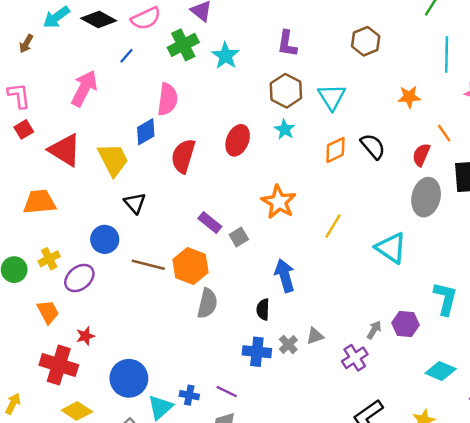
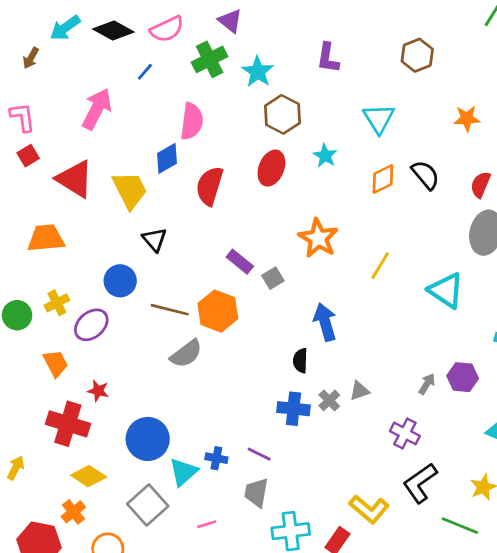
brown hexagon: (286, 91) -> (282, 114), moved
gray semicircle: (207, 303) -> (186, 354), moved, turned 40
red star: (85, 336) -> (98, 391), turned 30
purple cross: (355, 358) -> (405, 433), moved, turned -30

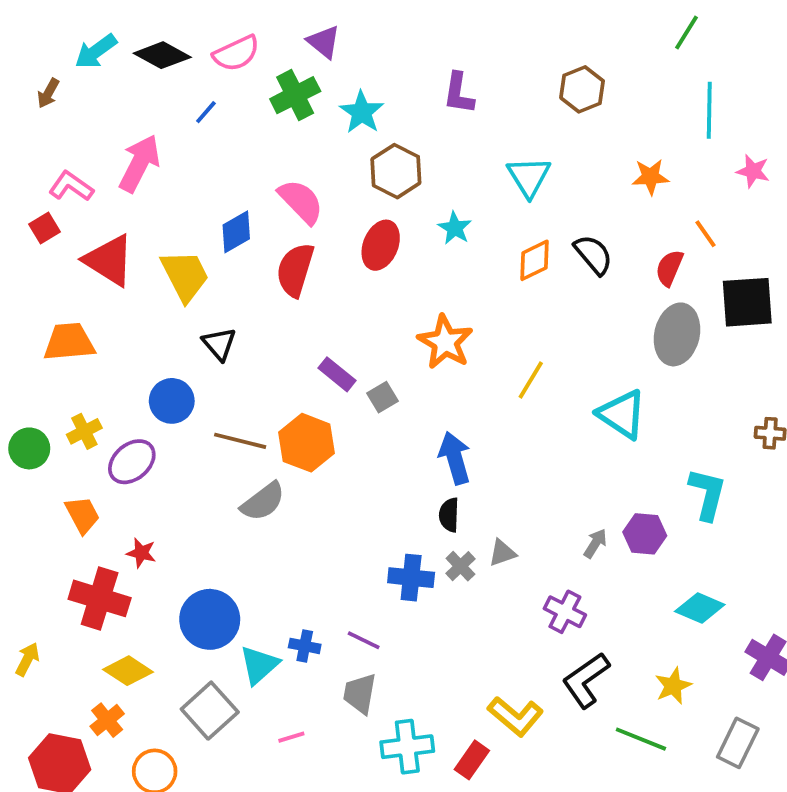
pink L-shape: (23, 117) -> (71, 186), moved, turned -48
pink semicircle: (192, 121) -> (301, 201), moved, turned -51
black semicircle: (300, 361) -> (449, 515), moved

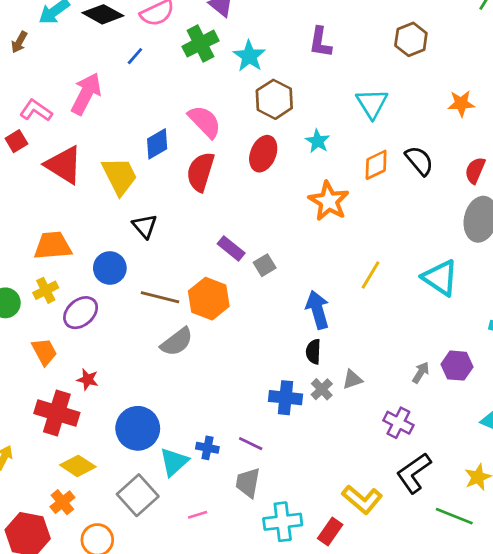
orange trapezoid: (69, 342) -> (53, 246), moved
orange star: (445, 342) -> (329, 201), moved
yellow line: (531, 380) -> (371, 275), moved

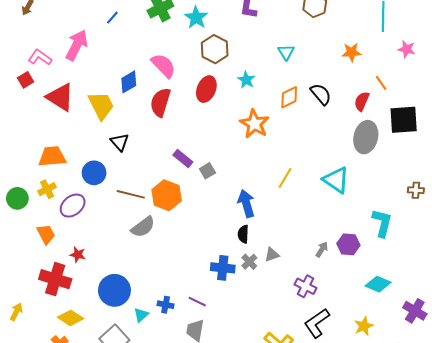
cyan triangle: (372, 103) -> (286, 52), size x0.7
cyan triangle: (174, 462) -> (141, 315), size x0.7

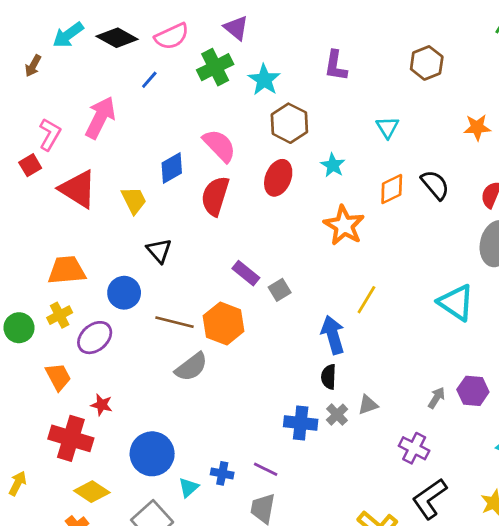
pink L-shape: (40, 57) -> (50, 134), turned 85
yellow trapezoid: (101, 105) -> (134, 200), size x0.7
yellow line: (285, 178) -> (366, 300), moved

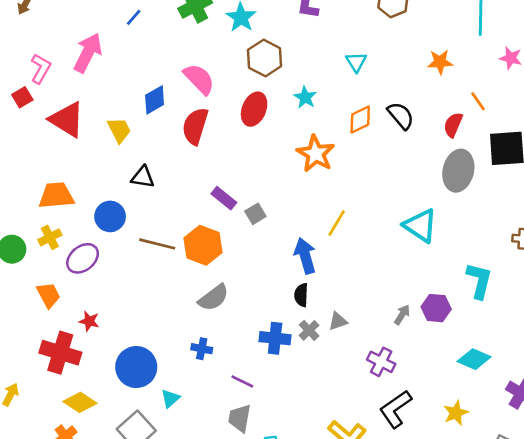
black triangle: (159, 251) -> (143, 177), turned -40
gray semicircle: (191, 367) -> (213, 298), moved
blue cross: (222, 473) -> (202, 349), moved

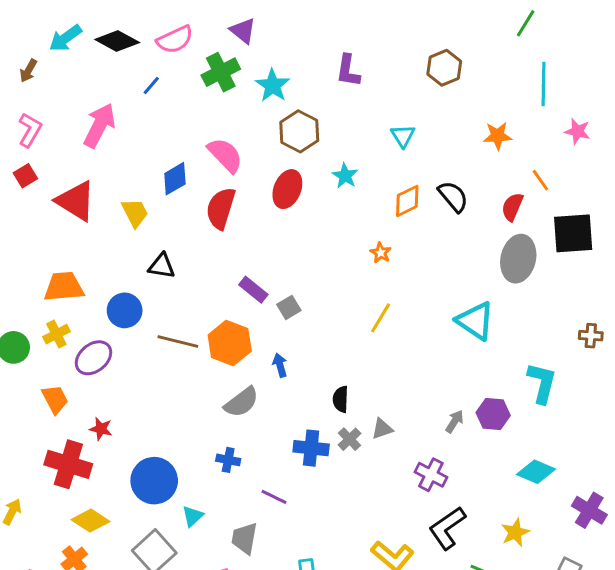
pink L-shape: (41, 68) -> (30, 130), moved
orange star: (316, 154) -> (381, 253), moved, size x0.5
blue arrow: (305, 256) -> (280, 365), moved, size x0.6
gray trapezoid: (240, 418) -> (244, 538), moved

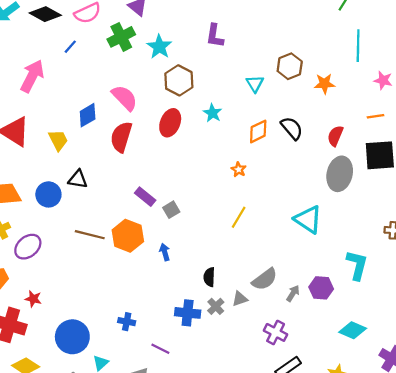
brown hexagon: (444, 68) -> (290, 66), moved
orange line: (540, 180) -> (376, 116), moved, turned -63
blue circle: (125, 310) -> (48, 194), moved
gray semicircle: (241, 402) -> (265, 279), moved

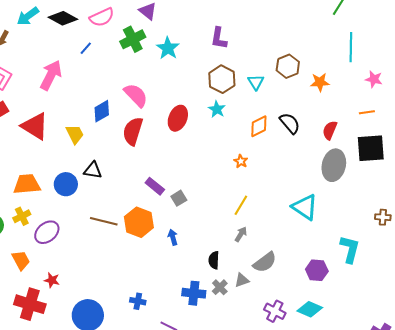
brown hexagon: (179, 80) -> (222, 79), moved
gray arrow: (293, 293) -> (241, 234), moved
cyan diamond: (353, 330) -> (310, 309), moved

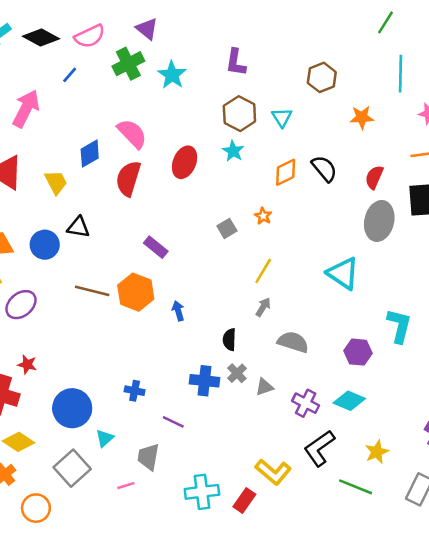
brown hexagon: (288, 66) -> (322, 77), moved
gray square: (179, 198) -> (227, 228), moved
gray semicircle: (265, 262) -> (293, 342), turned -125
gray triangle: (242, 280) -> (264, 387), moved

